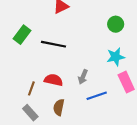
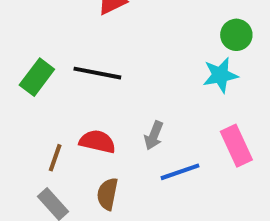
green circle: (116, 24) -> (236, 35), moved
green rectangle: (22, 35) -> (37, 77), moved
cyan star: (116, 57) -> (220, 75), moved

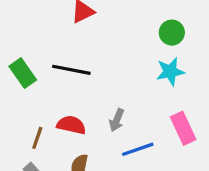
green circle: (236, 35) -> (172, 33), moved
green rectangle: (37, 77) -> (23, 73), turned -72

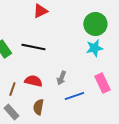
green circle: (172, 33) -> (95, 24), size x1.5

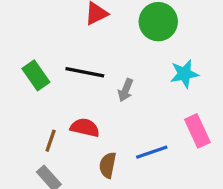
green circle: (95, 24) -> (158, 22), moved
gray arrow: (61, 78) -> (126, 90), moved
brown semicircle: (38, 107) -> (108, 165), moved

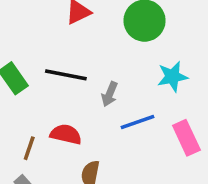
blue line: (152, 152) -> (138, 122), moved

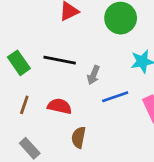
brown line: (29, 148) -> (24, 105), moved

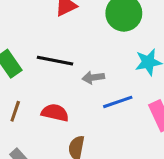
gray arrow: (93, 75) -> (93, 77), turned 60

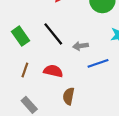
black line: (55, 61) -> (53, 34), turned 40

